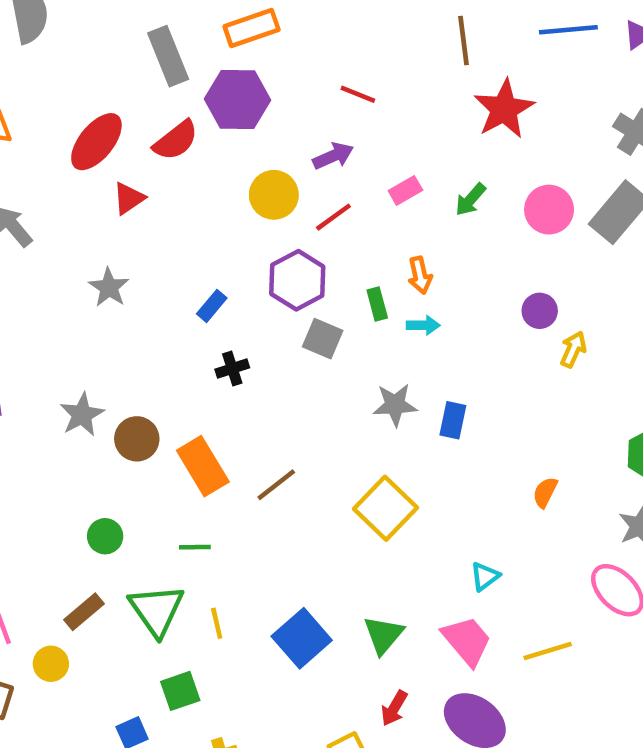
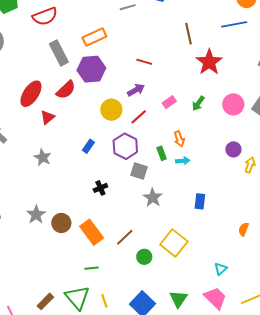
blue rectangle: (212, 306) -> (88, 146), moved
gray star: (395, 405) -> (153, 198), moved, turned -30
green circle: (105, 536) -> (144, 257), moved

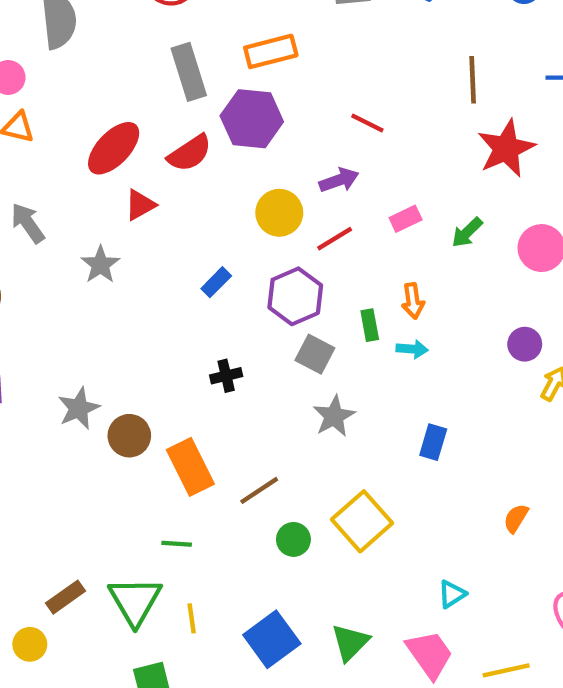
gray star: (43, 157) -> (100, 265), moved

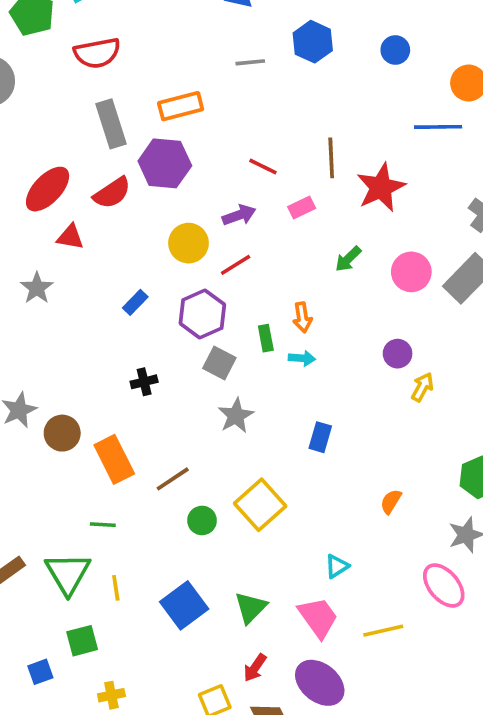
brown line: (473, 80) -> (331, 158), moved
red triangle: (140, 205) -> (70, 237), turned 40
pink rectangle: (406, 219) -> (302, 208), moved

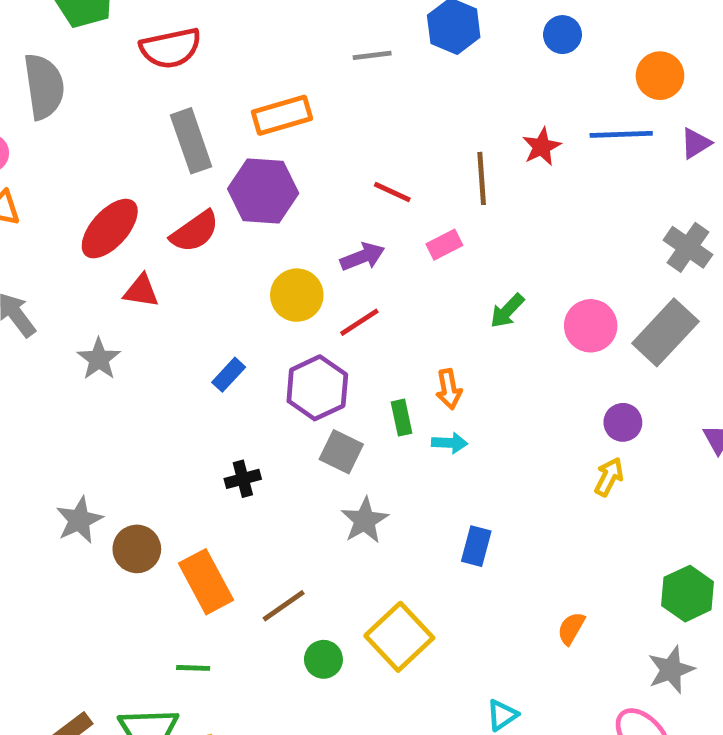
red star: (381, 187) -> (542, 147), moved, size x0.6
purple circle: (398, 354) -> (623, 422), moved

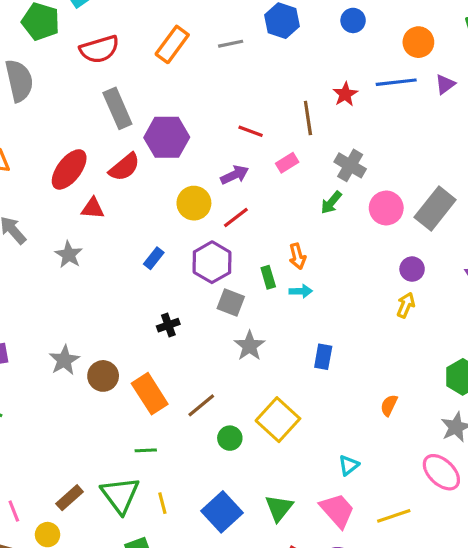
orange rectangle: (282, 115) -> (172, 44), moved, turned -33
gray cross: (688, 247) -> (350, 165), moved

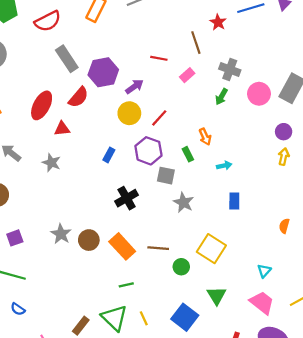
purple arrow: (235, 175) -> (134, 87), moved
cyan arrow: (301, 291) -> (224, 166), moved
black cross: (168, 325) -> (127, 198), size x1.5
brown line: (201, 405) -> (158, 248), turned 54
green triangle: (279, 508) -> (217, 296), moved

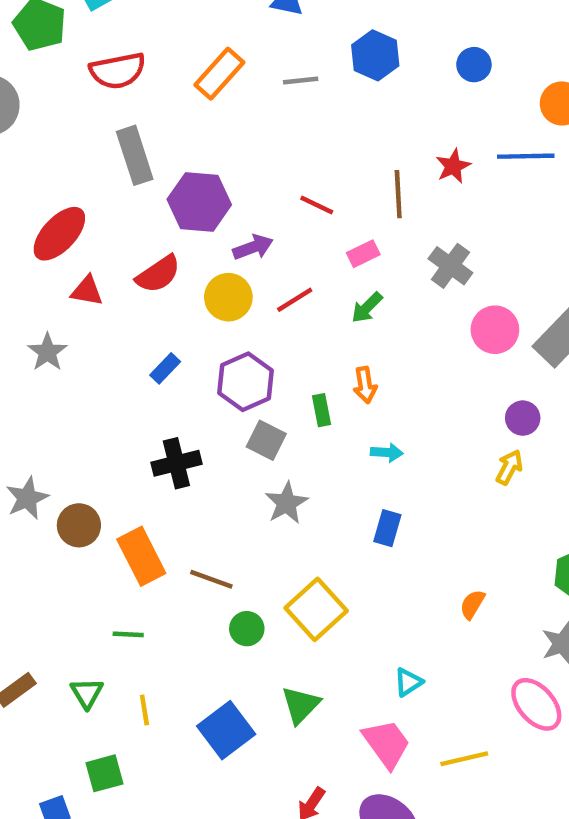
red semicircle: (78, 97) -> (158, 274), moved
green arrow: (221, 97) -> (367, 308), moved
red line: (159, 118) -> (295, 300), moved
green triangle: (114, 318) -> (87, 693), size x0.6

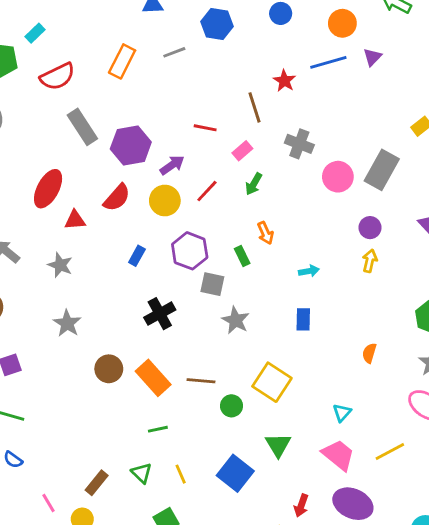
cyan arrow: (387, 452) -> (309, 271), moved
gray star: (27, 498) -> (67, 323), moved

